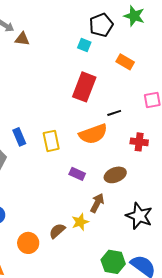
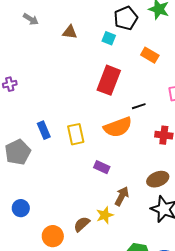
brown triangle: (22, 39) -> (70, 32), moved
brown ellipse: (115, 175) -> (158, 179), moved

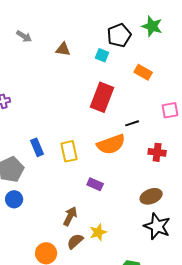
brown arrow: (122, 196) -> (70, 216), moved
blue circle: (21, 208) -> (14, 199), moved

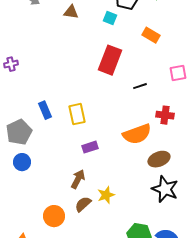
orange semicircle: (111, 144) -> (137, 134), moved
purple rectangle: (95, 184) -> (90, 147), moved, turned -42

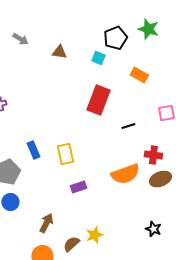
brown ellipse: (159, 159) -> (160, 179), moved
brown arrow: (78, 179) -> (46, 223), moved
black star: (165, 189) -> (153, 229), size x0.6

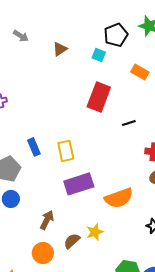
brown triangle: (59, 52) -> (60, 49), turned -42
orange semicircle: (125, 174) -> (119, 198), moved
purple rectangle: (78, 187) -> (79, 184), size x1.8

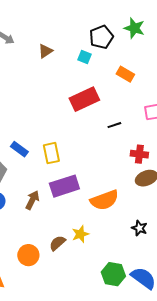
red rectangle: (99, 97) -> (84, 99), turned 44
blue rectangle: (34, 147) -> (19, 149), turned -30
brown arrow: (47, 220) -> (32, 200), moved

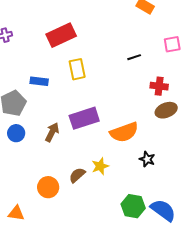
red rectangle: (84, 99) -> (61, 35), moved
blue rectangle: (19, 149) -> (39, 81), turned -30
yellow rectangle: (51, 153) -> (77, 69), moved
black star: (139, 228) -> (147, 159), moved

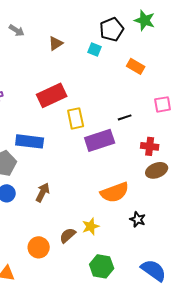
yellow rectangle: (77, 69) -> (76, 118), moved
blue rectangle: (39, 81) -> (30, 141), size x1.5
purple rectangle: (84, 118) -> (100, 140), moved
green hexagon: (133, 206) -> (102, 266), moved

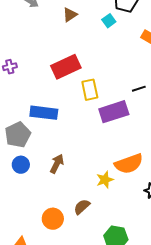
cyan square: (95, 49) -> (109, 21), turned 32
yellow star: (91, 226) -> (105, 180), moved

